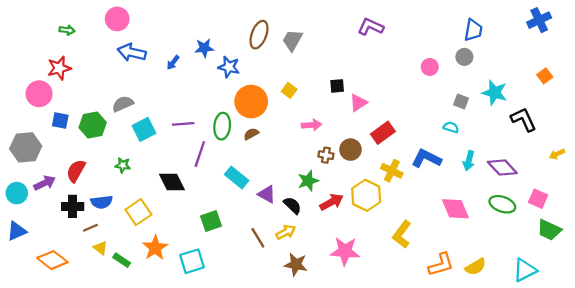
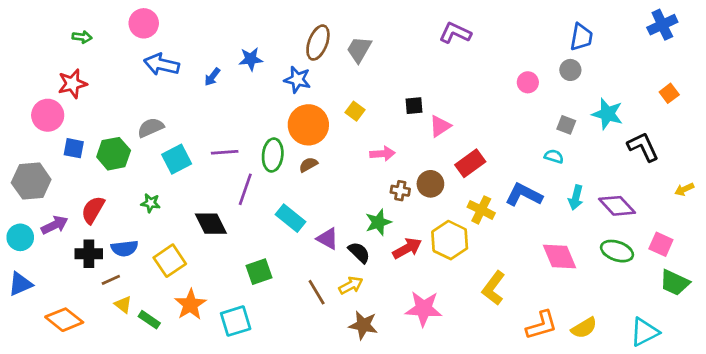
blue star: (229, 67) -> (297, 80), moved

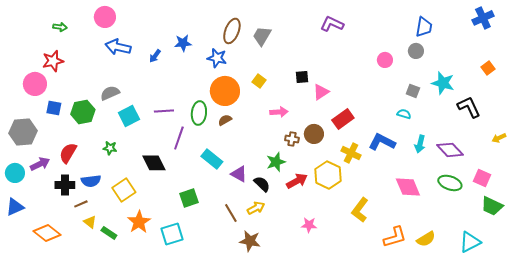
pink star: (424, 309) -> (309, 225), size x0.6
brown star: (363, 325) -> (250, 241), moved

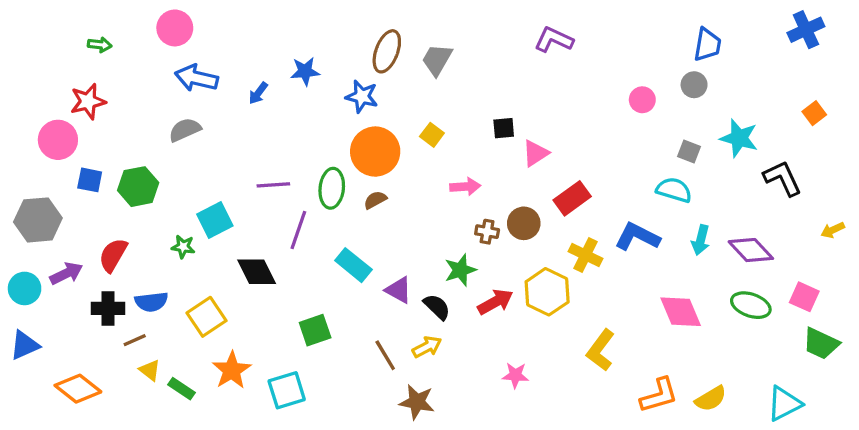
gray semicircle: (110, 93) -> (185, 130), moved
cyan semicircle: (404, 114) -> (674, 190), size x1.5
cyan square: (129, 116) -> (215, 220), moved

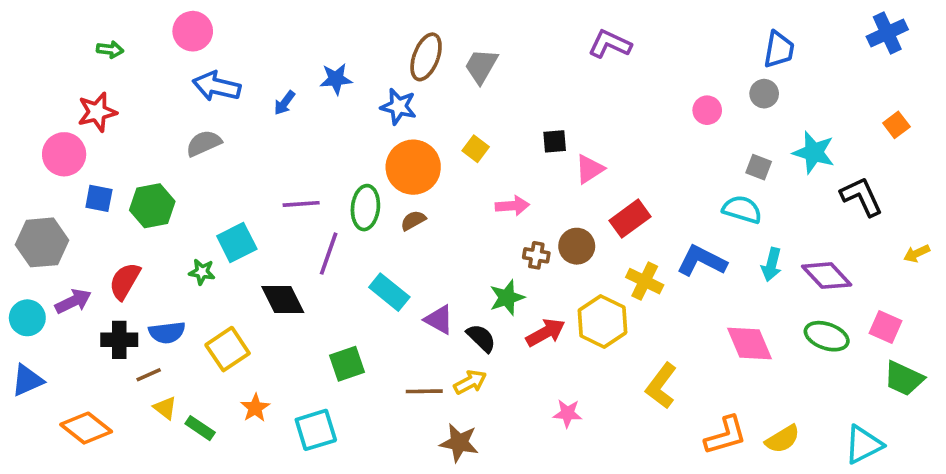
brown line: (385, 355) -> (424, 391), turned -60
orange star: (232, 370) -> (255, 408), size x0.7

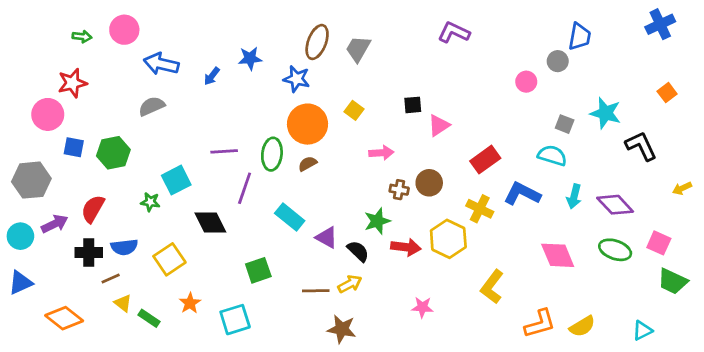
pink circle: (193, 31) -> (124, 30), moved
gray circle: (764, 94) -> (558, 61), moved
red rectangle: (630, 219) -> (485, 160), moved
red arrow: (545, 333) -> (406, 247), turned 36
cyan triangle: (863, 445) -> (642, 330), size x0.7

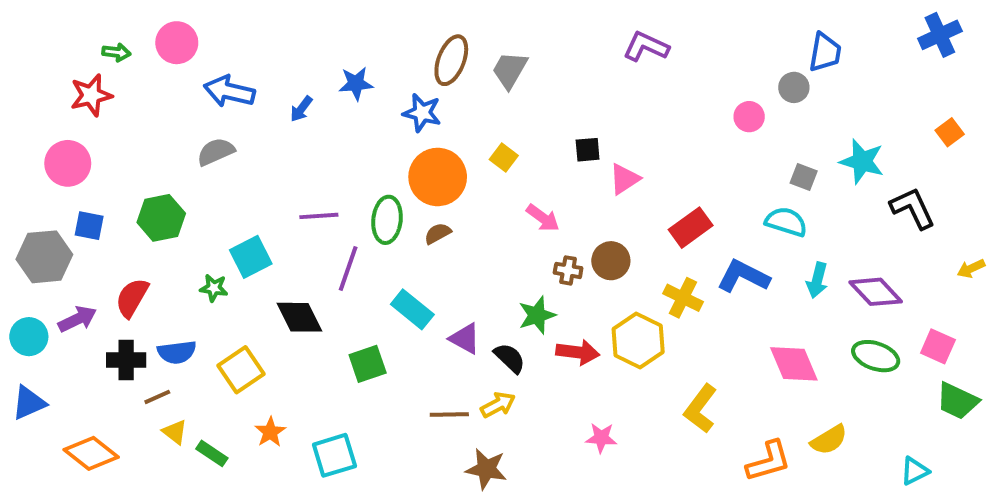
red star: (72, 83) -> (91, 95), moved
blue square: (74, 147) -> (89, 226), moved
pink arrow: (381, 153) -> (543, 218), turned 40
green square: (258, 270) -> (368, 364), moved
yellow semicircle: (582, 326) -> (829, 440), moved

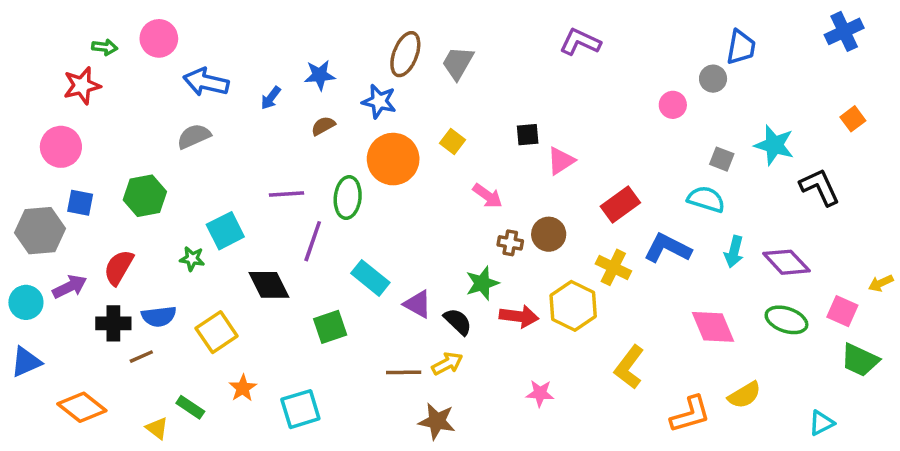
brown semicircle: (438, 233) -> (323, 126), moved
yellow arrow: (971, 268) -> (881, 283), moved
yellow triangle: (175, 432) -> (157, 428), moved

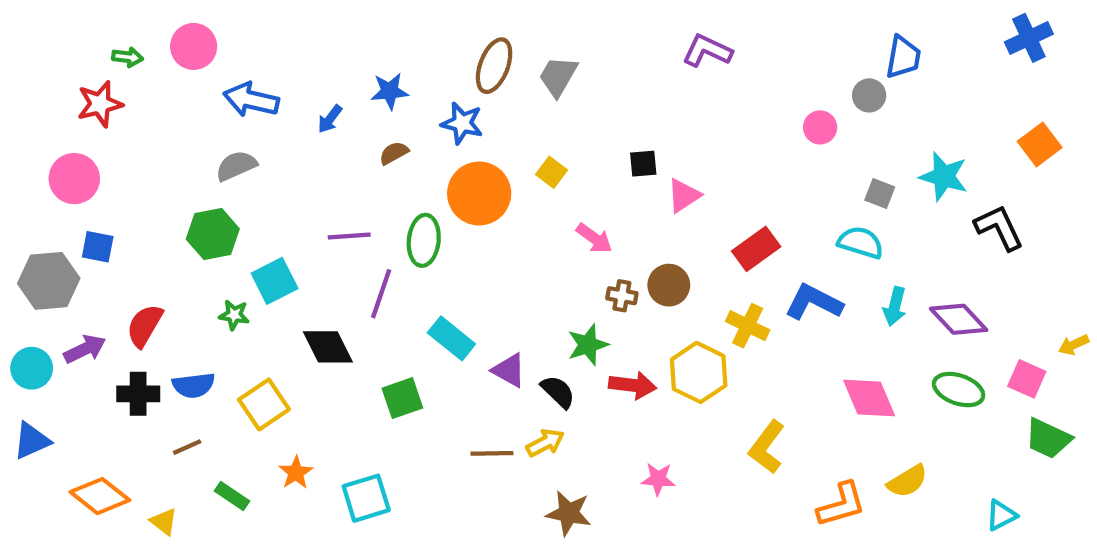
orange square: (853, 119) -> (1040, 144), size x1.4
green hexagon: (145, 196) -> (213, 234), moved
brown line: (141, 357) -> (187, 447), moved
brown star: (437, 421) -> (569, 513), moved
yellow triangle: (157, 428) -> (164, 522), moved

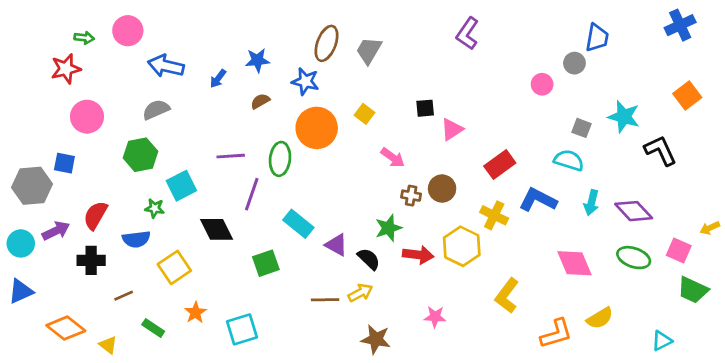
purple L-shape: (707, 51) -> (467, 34), turned -80
pink circle: (74, 179) -> (87, 117), moved
blue semicircle: (194, 385) -> (136, 239), moved

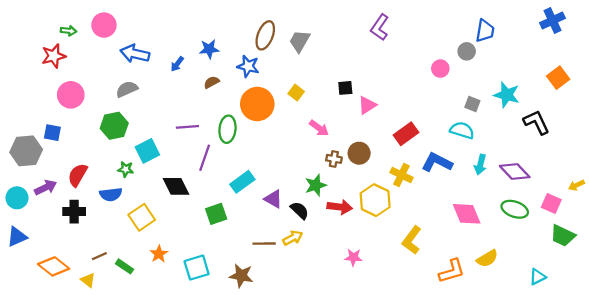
cyan rectangle: (298, 224) -> (242, 182), turned -75
brown line: (124, 296) -> (99, 256), moved
brown star: (376, 339) -> (241, 276), moved

